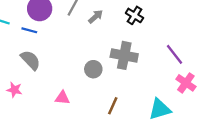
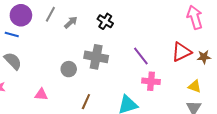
pink cross: (186, 83) -> (151, 81), turned -30

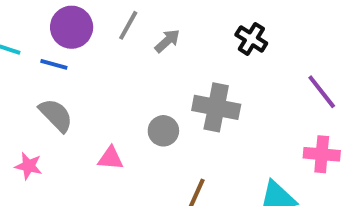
black cross: (105, 21) -> (251, 39), moved
purple line: (141, 56) -> (322, 92), moved
pink triangle: (41, 95) -> (111, 158), moved

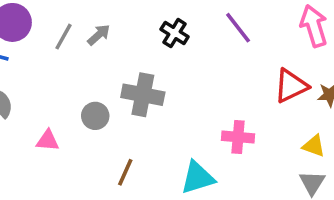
gray line: (128, 25) -> (64, 37), moved
purple line: (322, 92) -> (238, 28), moved

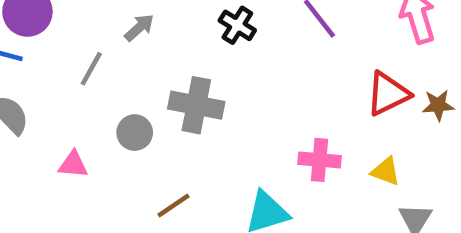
gray line: (64, 37) -> (91, 69), moved
yellow triangle: (314, 146) -> (386, 171), moved
brown line: (125, 172) -> (173, 206), turned 32

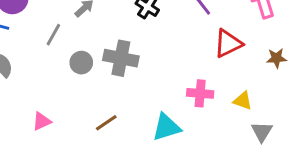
red triangle: (388, 94) -> (228, 43), moved
gray circle: (135, 133) -> (81, 63), moved
pink triangle: (73, 164) -> (42, 121), moved, turned -30

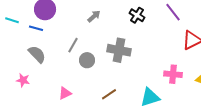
gray line: (53, 35) -> (73, 45), moved
gray circle: (81, 63) -> (87, 60), moved

